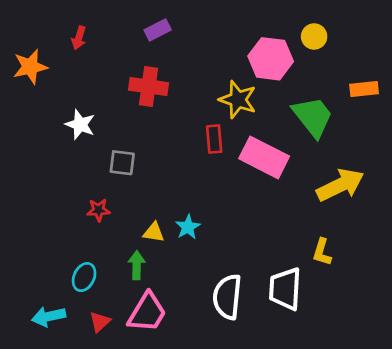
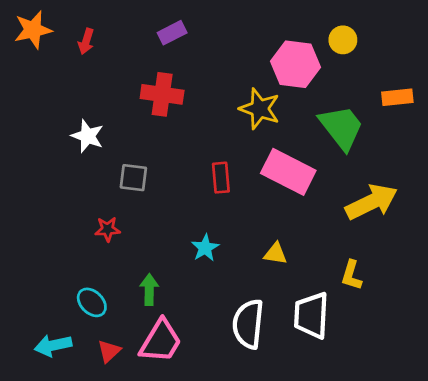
orange star: (30, 67) -> (33, 30), moved
red rectangle: (214, 139) -> (221, 178), moved
yellow triangle: (154, 232) -> (275, 254), moved
cyan ellipse: (84, 277) -> (92, 302), turned -72

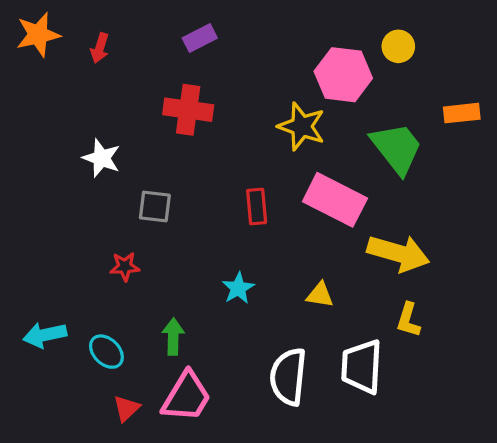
yellow arrow: (372, 202) -> (398, 253), moved, turned 42
cyan arrow: (53, 345) -> (45, 335), moved

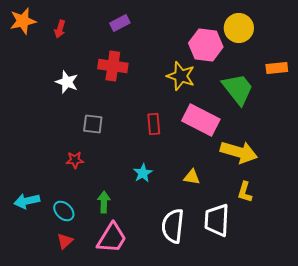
yellow circle: (398, 46) -> (239, 28), size x1.5
white star: (101, 158) -> (67, 82), moved
red triangle: (126, 408) -> (65, 241), moved

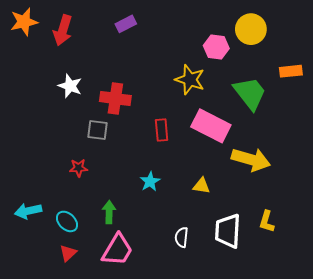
red arrow: (60, 29) -> (63, 30), size x1.6
pink hexagon: (206, 45) -> (216, 47), size x0.7
red cross: (113, 66) -> (115, 99), moved
yellow L-shape: (245, 192) -> (267, 221), moved
white semicircle: (173, 226) -> (182, 237), size x0.6

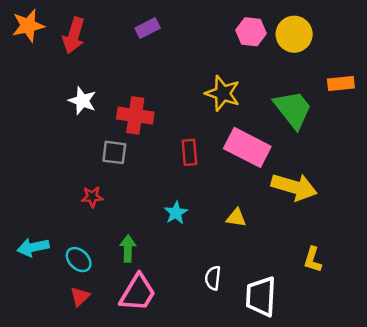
pink hexagon: (216, 47) -> (251, 32), moved
white trapezoid: (228, 231) -> (261, 296), moved

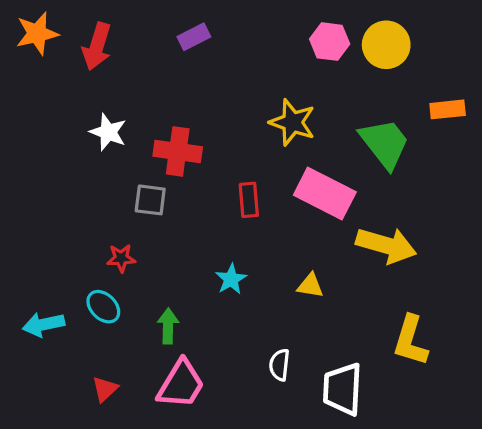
cyan ellipse: (79, 260) -> (103, 307), moved
yellow L-shape: (313, 260) -> (410, 341), size x1.5

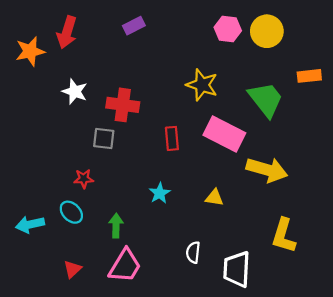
orange star: (37, 33) -> (30, 51), moved

